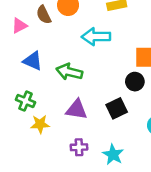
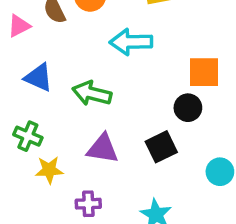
purple cross: (79, 147) -> (88, 204), moved

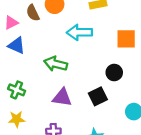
orange square: (204, 72) -> (126, 39), moved
blue triangle: (39, 77) -> (17, 45), moved
yellow star: (49, 170) -> (17, 119), moved

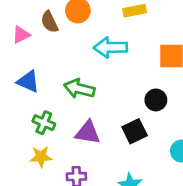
blue triangle: (17, 45) -> (28, 82), moved
green cross: (17, 90) -> (44, 123), moved
yellow star: (17, 119) -> (41, 157), moved

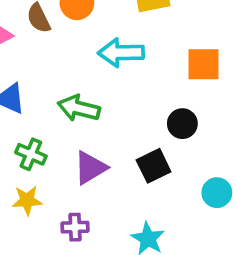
purple triangle: (88, 133) -> (90, 168), turned -40

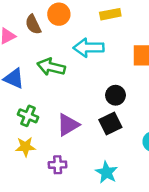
green arrow: (79, 108) -> (51, 67), moved
black circle: (182, 124) -> (115, 95), moved

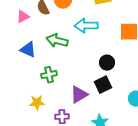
green cross: (28, 116) -> (49, 75), moved, turned -35
purple triangle: (68, 125) -> (79, 95), moved

